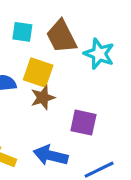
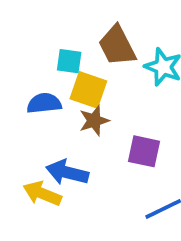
cyan square: (22, 32) -> (69, 61), moved
blue arrow: (51, 155) -> (67, 172), moved

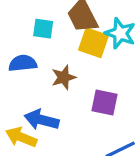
yellow square: (88, 90) -> (93, 43), moved

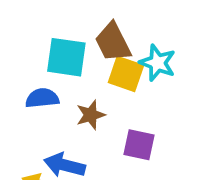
cyan square: (43, 29) -> (66, 57), size x1.6

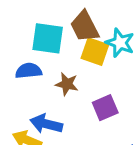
brown star: (91, 115) -> (67, 84), turned 30
purple square: (139, 145) -> (105, 108), turned -35

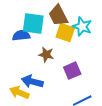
blue semicircle: (29, 71) -> (21, 36), moved

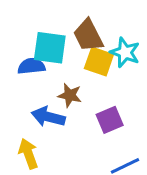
blue arrow: (32, 82) -> (48, 117), moved
yellow arrow: (19, 93) -> (28, 154), turned 48

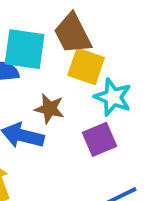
cyan star: (125, 52) -> (113, 97), moved

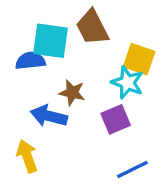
yellow square: (86, 66) -> (139, 59), moved

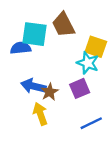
brown star: (72, 93) -> (50, 92), moved, turned 30
yellow arrow: (27, 156) -> (40, 114), moved

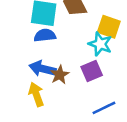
blue semicircle: (21, 48) -> (45, 35), moved
yellow arrow: (40, 114) -> (36, 94), moved

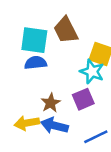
blue arrow: (42, 69) -> (54, 126), moved
yellow arrow: (36, 94) -> (27, 123), turned -80

